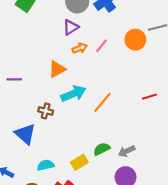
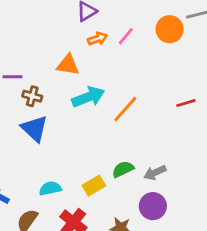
orange triangle: (57, 69) -> (68, 65), turned 36
brown cross: (46, 111) -> (32, 96), moved
blue triangle: (25, 134) -> (34, 129), moved

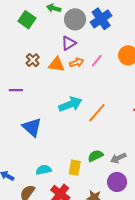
orange triangle: (68, 65) -> (56, 64), moved
brown cross: (32, 96) -> (33, 60), moved, turned 32
yellow rectangle: (94, 186) -> (75, 168), turned -49

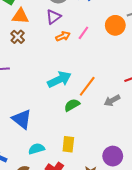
orange triangle: (56, 64) -> (20, 16), moved
blue triangle: (32, 127) -> (22, 119), moved
green semicircle: (95, 156) -> (72, 105), moved
gray arrow: (118, 158) -> (112, 100), moved

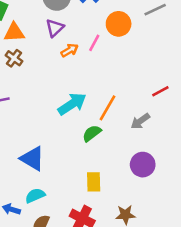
orange circle: (115, 25) -> (119, 24), moved
cyan semicircle: (37, 149) -> (35, 196), moved
purple circle: (113, 156) -> (143, 165), moved

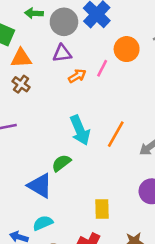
purple triangle: (55, 28) -> (62, 53), turned 36
cyan arrow: (72, 104) -> (80, 130), turned 100
green semicircle: (92, 133) -> (61, 163), moved

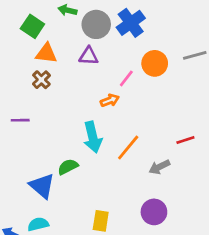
orange arrow: (77, 76) -> (110, 100), moved

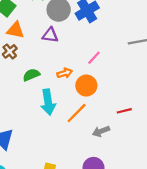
orange circle: (155, 63) -> (86, 86), moved
pink line: (126, 78) -> (94, 58), moved
green semicircle: (68, 167) -> (31, 75), moved

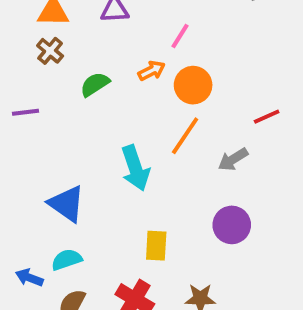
pink line: (94, 58) -> (180, 36), moved
cyan arrow: (48, 102) -> (135, 168), moved

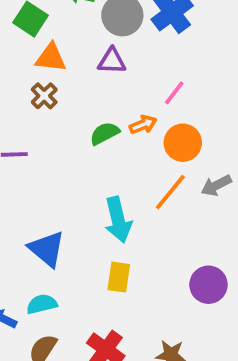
green semicircle: (95, 84) -> (105, 133), moved
gray arrow: (233, 159) -> (216, 185), moved
yellow rectangle: (156, 246) -> (119, 277), moved

